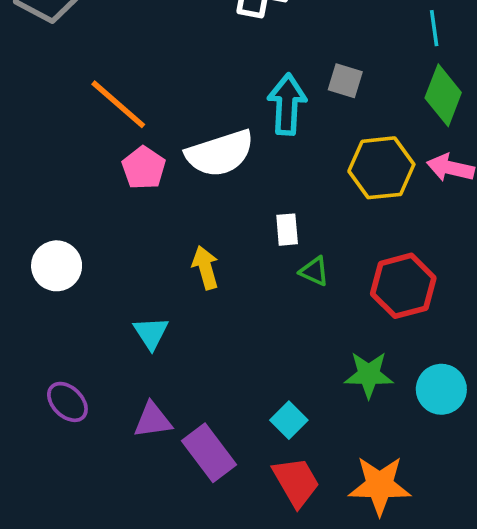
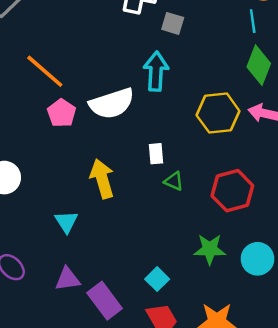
gray square: (345, 81) -> (173, 23), moved
yellow arrow: (205, 268) -> (102, 179), size x1.4

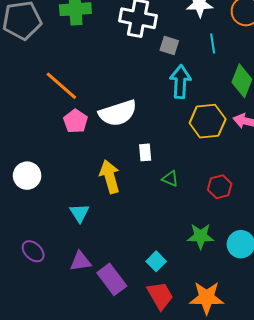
cyan line: (253, 21) -> (213, 43), moved
cyan arrow: (156, 71) -> (180, 82), moved
white rectangle: (156, 154) -> (145, 152), moved
red hexagon: (232, 191) -> (220, 187), size x0.7

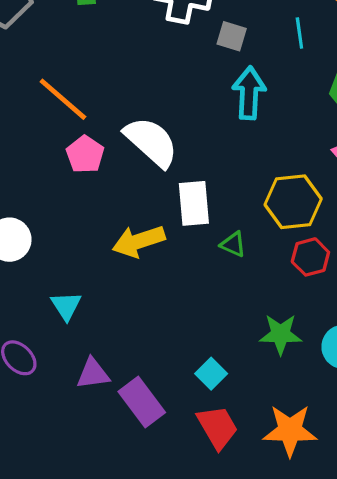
white semicircle: (118, 113) -> (151, 142), turned -120
yellow hexagon: (208, 121) -> (293, 202), moved
white rectangle: (145, 152) -> (194, 203), size x1.6
yellow arrow: (110, 177) -> (139, 241), turned -92
cyan triangle: (79, 213) -> (66, 306), moved

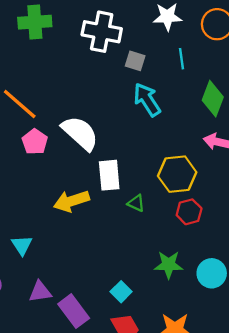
cyan arrow: (249, 93) -> (147, 100), turned -36

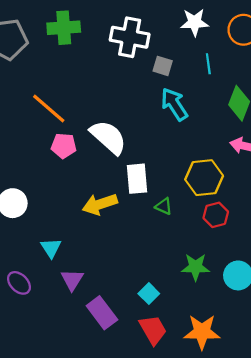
pink pentagon: (35, 142) -> (64, 146), turned -30
purple triangle: (40, 292) -> (72, 280), moved, turned -50

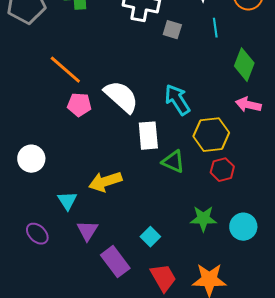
cyan arrow: (174, 104) -> (177, 100), moved
yellow arrow: (100, 204) -> (105, 182), moved
green triangle: (164, 206) -> (173, 162), size x1.4
cyan square: (149, 294) -> (150, 237), moved

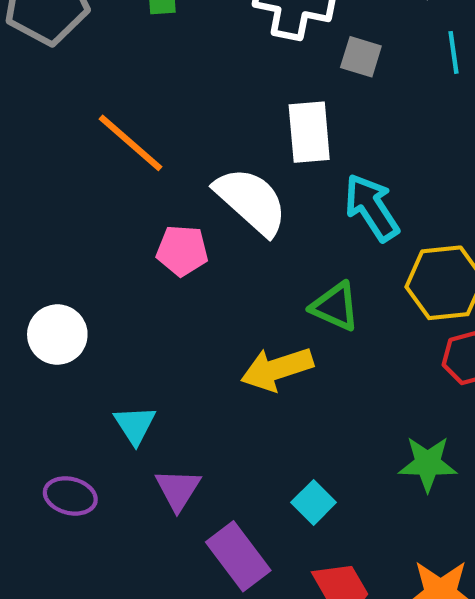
pink pentagon: (79, 105) -> (182, 251), moved
white rectangle: (148, 136) -> (309, 132), moved
green triangle: (173, 162) -> (335, 307), moved
yellow arrow: (105, 182) -> (277, 369), moved
purple ellipse: (37, 234) -> (70, 496), turned -30

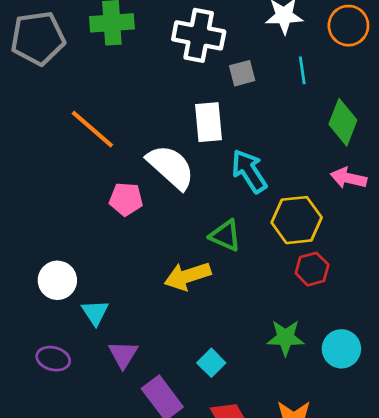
gray square: (361, 57) -> (242, 73), turned -32
white circle: (57, 335) -> (57, 280), moved

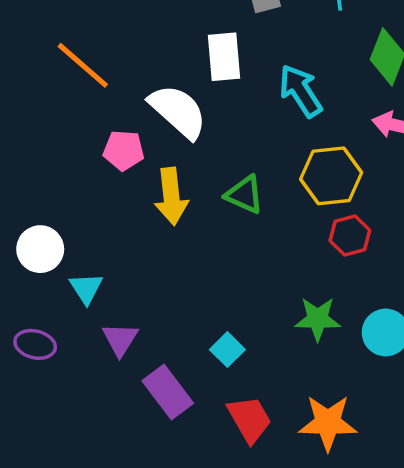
cyan arrow: (249, 171) -> (301, 91), moved
yellow arrow: (188, 276) -> (171, 196), moved, turned -78

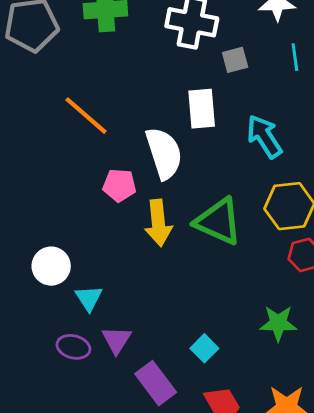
white semicircle: (178, 111) -> (164, 153), turned 30
green triangle: (244, 195) -> (218, 221), size x1.5
purple ellipse: (35, 344) -> (73, 347), moved

